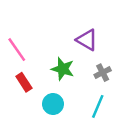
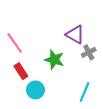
gray cross: (103, 73) -> (89, 52), moved
cyan circle: (53, 104) -> (35, 90), moved

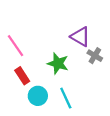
gray cross: (89, 52) -> (95, 56), turned -32
cyan line: (85, 92) -> (66, 98), moved, turned -48

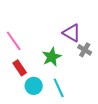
green star: (58, 63) -> (52, 57), turned 30

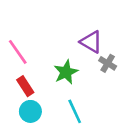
cyan circle: (34, 86) -> (30, 111), moved

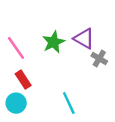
green star: (66, 72) -> (54, 42), moved
cyan circle: (30, 111) -> (16, 103), moved

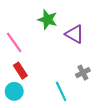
green star: (54, 42) -> (47, 19), moved, turned -30
gray cross: (99, 59) -> (83, 73), moved, turned 32

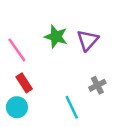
green star: (47, 19) -> (56, 37), moved
purple triangle: (75, 34) -> (88, 40), turned 42

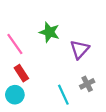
purple triangle: (88, 40) -> (80, 49), moved
gray cross: (97, 85) -> (87, 84), moved

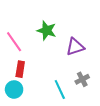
purple triangle: (80, 49) -> (75, 47), turned 30
red rectangle: (21, 73) -> (20, 69), turned 42

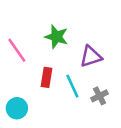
red rectangle: (20, 69) -> (46, 77), moved
cyan line: (60, 89) -> (72, 86), moved

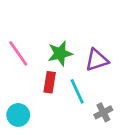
green star: (56, 37) -> (60, 53), moved, turned -30
gray cross: (100, 96) -> (103, 112), moved

